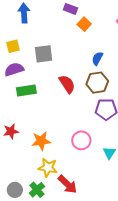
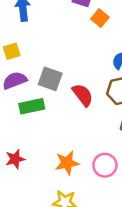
gray square: (44, 54) -> (50, 79), moved, turned 30
orange star: (41, 141) -> (67, 163), moved

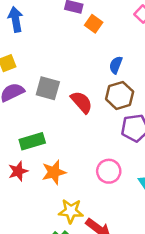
green rectangle: (32, 106) -> (32, 141), moved
orange star: (67, 163) -> (54, 172), moved

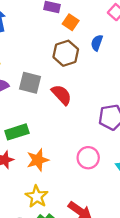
blue semicircle: (116, 65) -> (97, 43), moved
brown hexagon: (120, 95) -> (66, 53), moved
yellow star: (71, 211) -> (37, 197), moved, turned 30

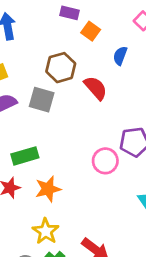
brown hexagon: (66, 53) -> (61, 68), moved
red semicircle: (62, 95) -> (96, 88), moved
pink circle: (88, 158) -> (105, 161), moved

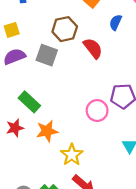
green rectangle: (25, 156) -> (29, 102), turned 55
yellow star: (46, 231) -> (72, 155), moved

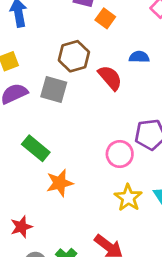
blue semicircle: (116, 22) -> (139, 57), moved, turned 70
red star: (15, 128) -> (21, 227), moved
yellow star: (72, 155) -> (128, 198), moved

